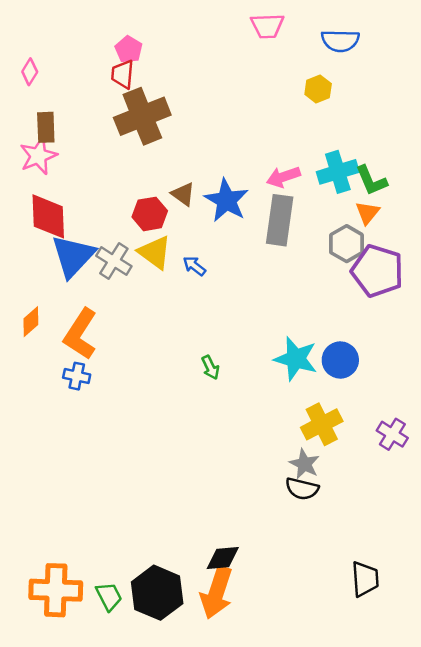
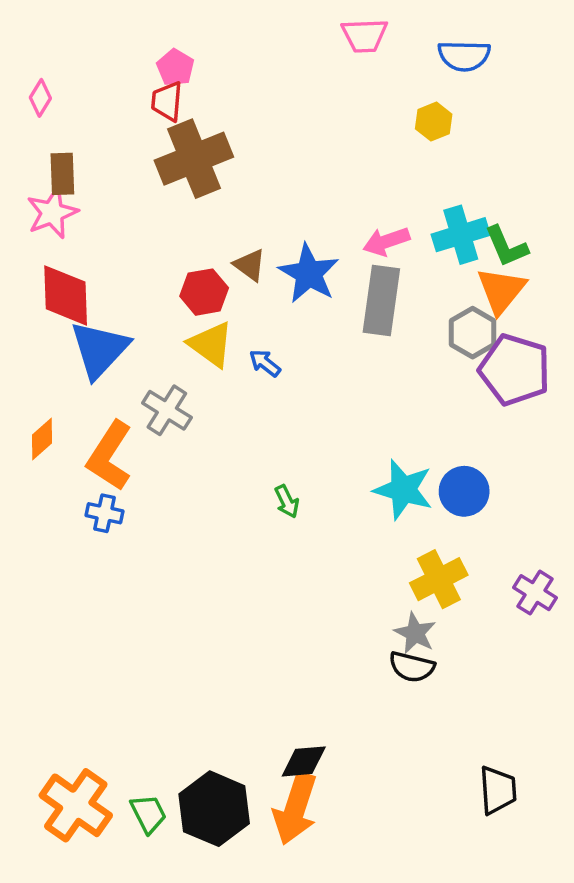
orange triangle: (368, 213) -> (501, 290), size x1.5
gray cross: (114, 261) -> (167, 410), moved
orange cross: (56, 590) -> (76, 805), turned 33

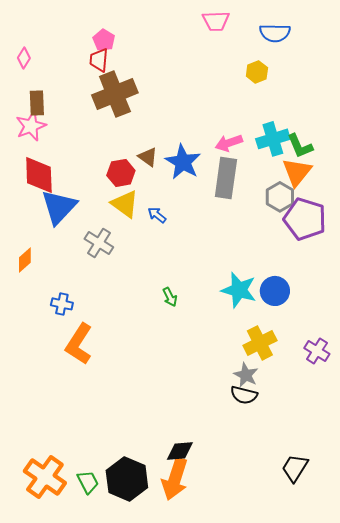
orange L-shape: (110, 456) -> (79, 344), moved
black trapezoid: (498, 790) -> (295, 468), turned -144

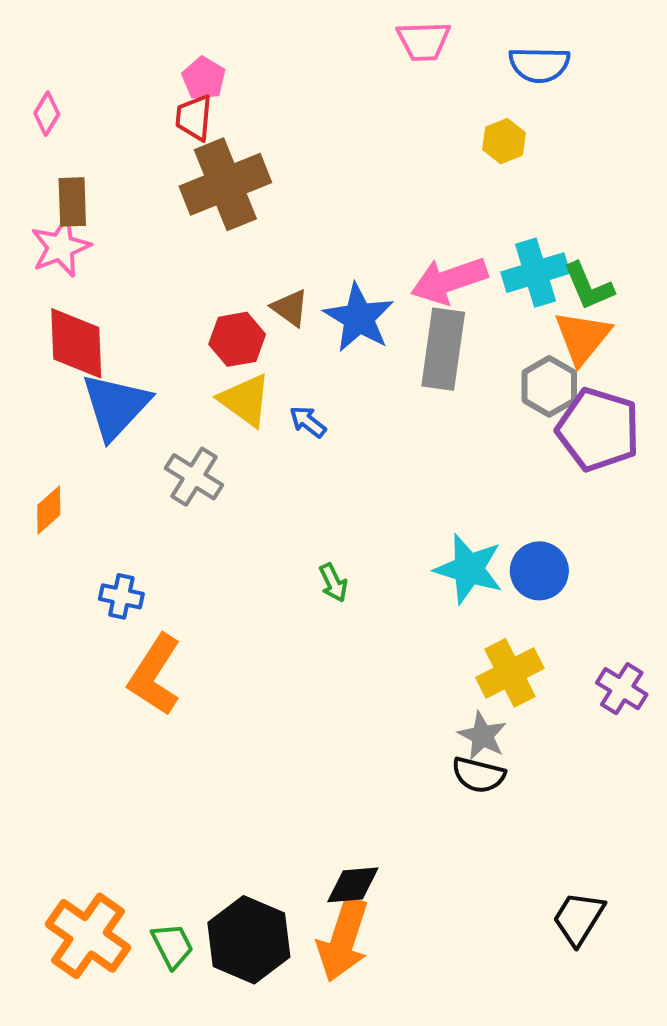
pink arrow: (229, 143) -> (449, 280), size x1.4

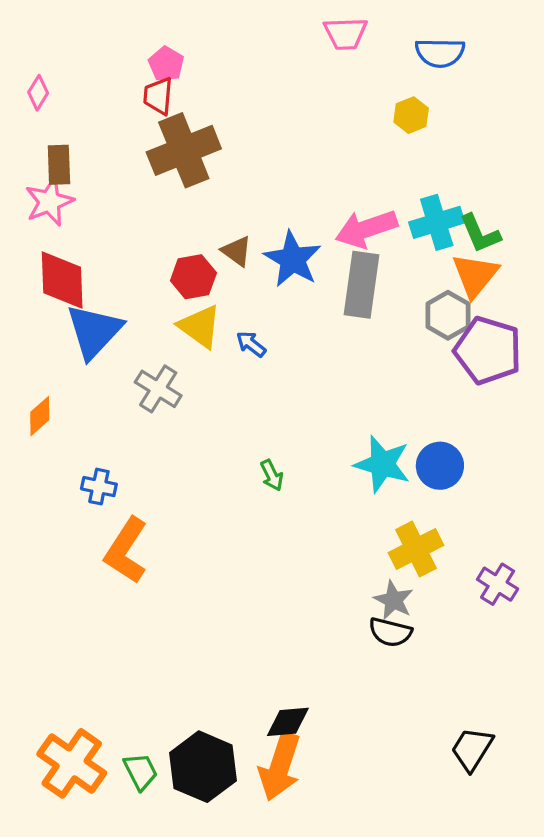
purple cross: (622, 689) -> (498, 584), moved

